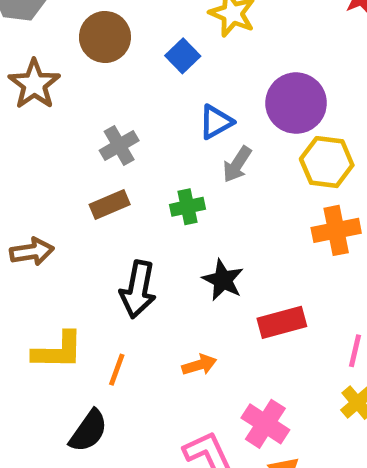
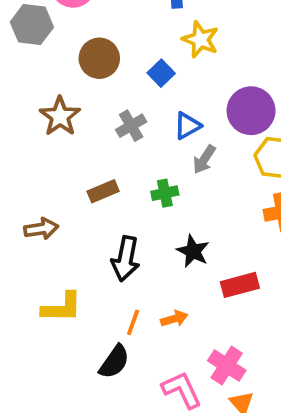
brown star: (34, 84) -> (60, 116), moved
gray cross: (119, 146) -> (131, 126), moved
orange line: (117, 370) -> (133, 322), moved
black semicircle: (88, 431) -> (114, 362), moved

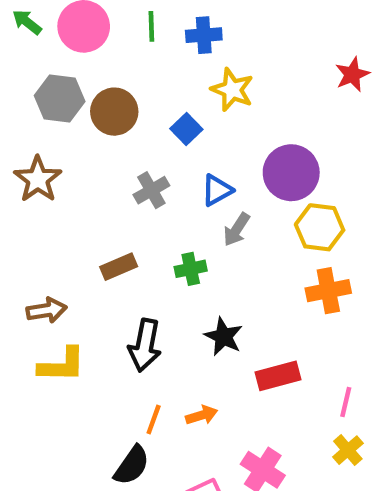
gray hexagon: (32, 25) -> (60, 98), moved
brown star: (60, 116) -> (38, 179), moved
yellow L-shape: (62, 307) -> (62, 365), moved

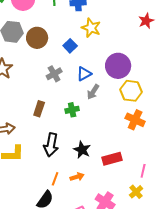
brown rectangle: (119, 267) -> (39, 109), turned -49
orange cross: (328, 291) -> (135, 120), turned 36
black star: (223, 337) -> (82, 150), moved
yellow cross: (348, 450) -> (136, 192), moved

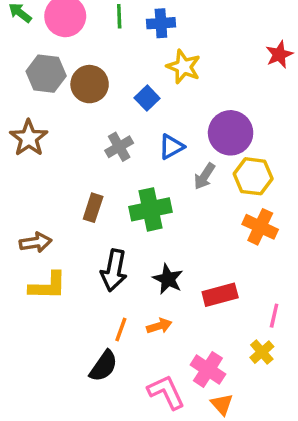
gray arrow: (93, 92) -> (204, 176), moved
green cross: (72, 110) -> (150, 209), size x1.6

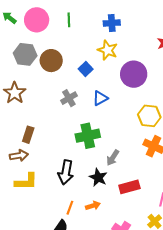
blue cross: (161, 23) -> (112, 23), moved
purple circle: (231, 133) -> (134, 74), moved
gray arrow: (204, 176) -> (113, 158), moved
brown rectangle: (93, 208) -> (28, 135), moved

